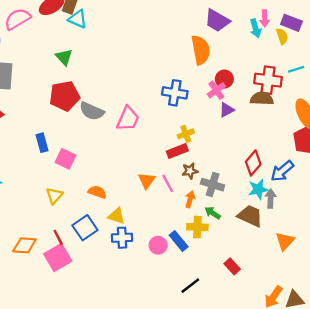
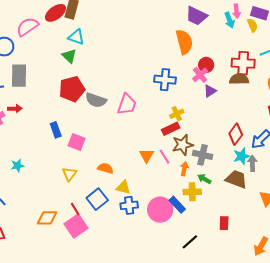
cyan triangle: (78, 19) -> (76, 37), moved
brown star: (190, 171) -> (183, 145), size x1.5
pink circle: (158, 245) -> (160, 210), size x1.6
red rectangle: (232, 266) -> (224, 223), turned 48

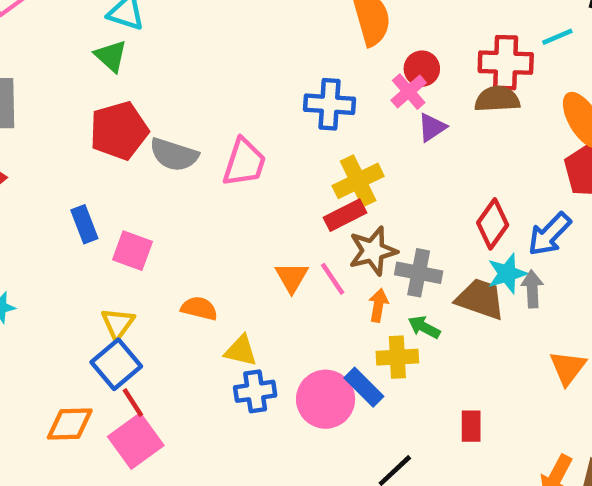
yellow cross: (177, 114) -> (358, 181), size x1.5
brown trapezoid: (236, 179) -> (480, 299), moved
blue square: (97, 199) -> (116, 364), moved

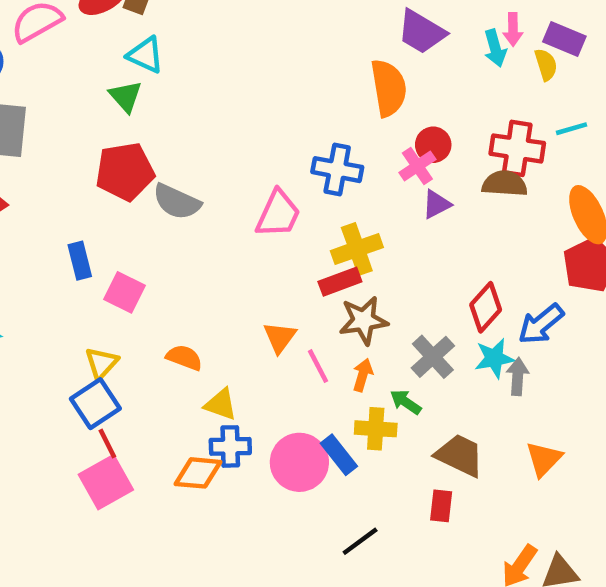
pink trapezoid: (244, 162) -> (278, 214), moved
gray cross: (419, 273) -> (433, 357), moved, turned 30
pink line: (333, 279) -> (318, 366), moved
brown trapezoid: (480, 299) -> (460, 455), moved
orange diamond: (70, 424) -> (198, 473), moved

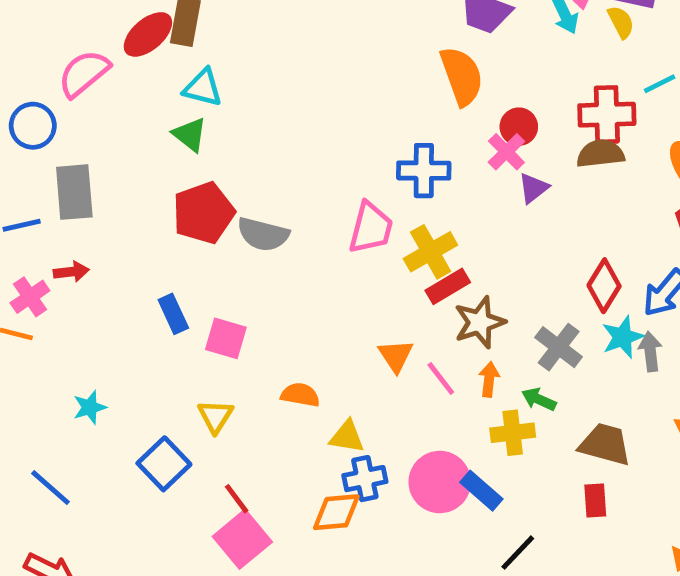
yellow cross: (357, 249) -> (430, 252), moved
blue square: (95, 404) -> (164, 464), moved
blue rectangle: (339, 455) -> (481, 491), moved

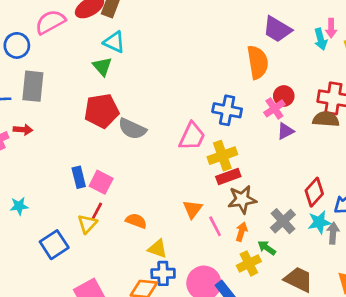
blue rectangle: (173, 314) -> (79, 177), moved
yellow cross: (513, 433) -> (249, 263), turned -30
red line: (237, 499) -> (97, 211), moved, turned 54

